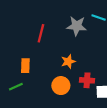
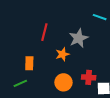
gray star: (77, 26) -> (79, 38), moved, turned -30
orange star: (68, 61) -> (62, 54), moved

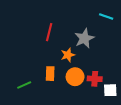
orange rectangle: (29, 63) -> (50, 74), moved
orange circle: (63, 82) -> (75, 77), moved

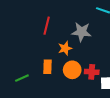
gray star: (84, 38) -> (81, 32), turned 30

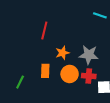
gray star: (81, 32) -> (89, 55), moved
green line: (22, 78) -> (20, 82), turned -40

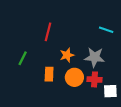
cyan line: (100, 15) -> (106, 30), moved
green line: (20, 82) -> (23, 58), moved

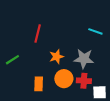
green line: (23, 58) -> (12, 60), turned 32
orange rectangle: (49, 74) -> (39, 84), moved

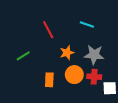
cyan line: (95, 31) -> (87, 24), moved
red line: (38, 33) -> (48, 30), turned -42

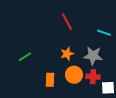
cyan line: (87, 24) -> (104, 33), moved
red line: (48, 30) -> (67, 22), moved

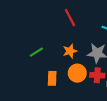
green line: (25, 57) -> (36, 52), moved

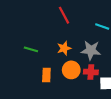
green line: (36, 52) -> (31, 49), turned 48

